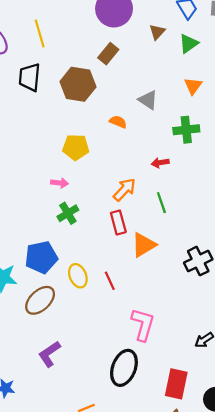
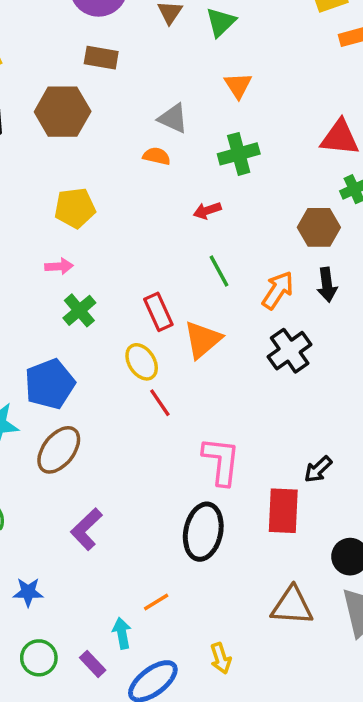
brown rectangle: (108, 54) -> (101, 58), turned 70
orange semicircle: (118, 122) -> (157, 156), moved
orange arrow: (124, 190) -> (278, 290), moved
yellow ellipse: (78, 276) -> (142, 362), moved
red rectangle: (176, 384) -> (283, 511), moved

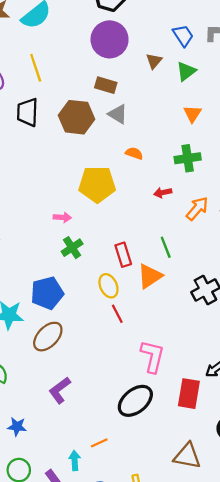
gray triangle: (173, 118) -> (118, 114), moved
yellow pentagon: (75, 208) -> (97, 184), moved, size x1.4
green line: (219, 271) -> (166, 247), moved
orange arrow: (278, 290) -> (197, 209), moved
black ellipse: (203, 532) -> (135, 401), turned 33

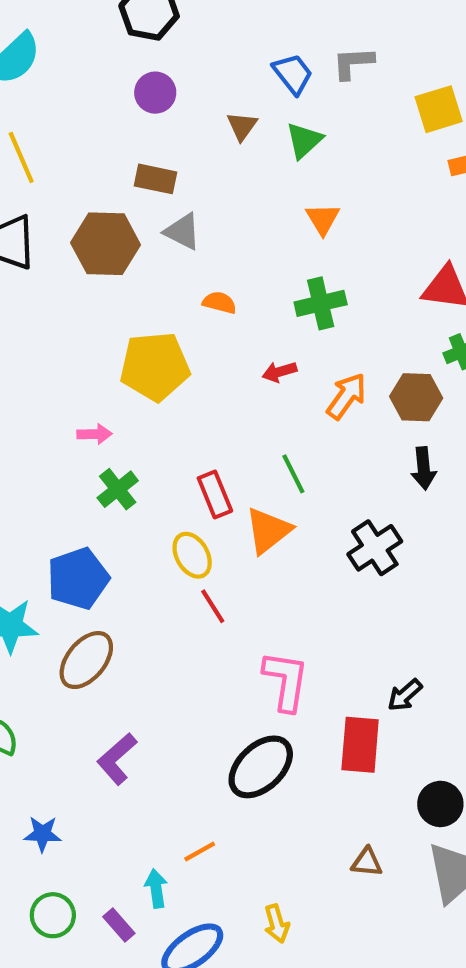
purple circle: (110, 39) -> (155, 93), size x0.6
brown triangle: (187, 456) -> (367, 862), size x0.6

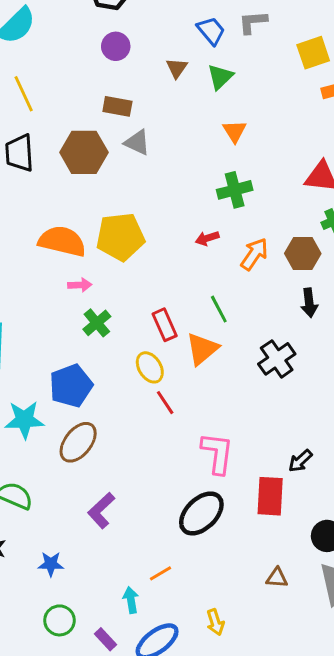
orange semicircle: (219, 303) -> (62, 241), moved, size x2.0
purple rectangle: (119, 925) -> (105, 639), moved

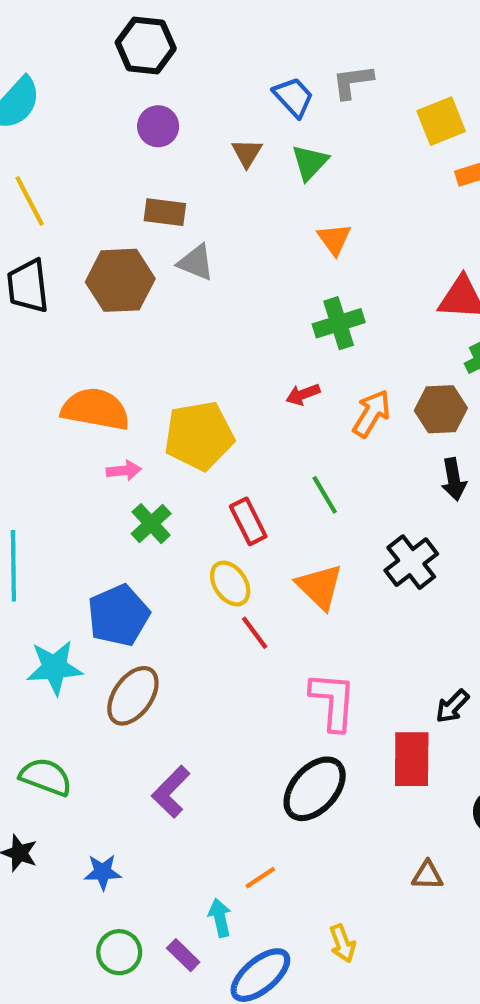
yellow pentagon: (120, 237) -> (199, 436), moved
orange triangle: (202, 349) -> (320, 587), moved, turned -33
purple rectangle: (105, 639) -> (183, 955), moved

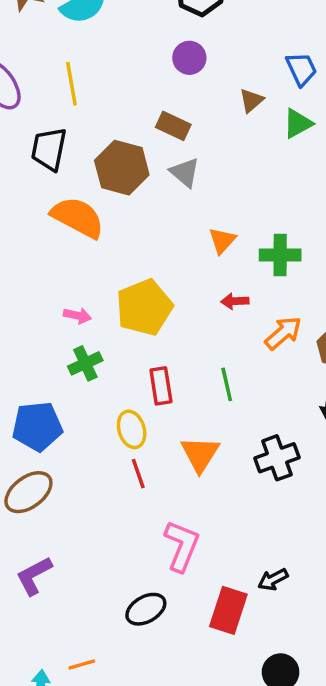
orange triangle: (334, 239) -> (222, 241), moved
orange semicircle: (95, 409) -> (78, 217), moved
yellow pentagon: (199, 436) -> (144, 307), turned -30
black ellipse: (315, 789) -> (146, 609), size x0.7

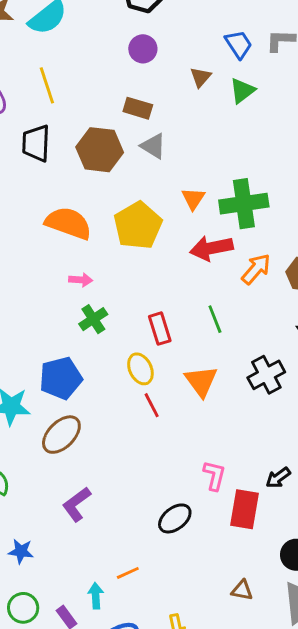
orange semicircle: (78, 217) -> (68, 223), moved
green cross: (280, 255) -> (244, 204), size x1.4
red arrow: (235, 301) -> (211, 248), size x1.8
yellow pentagon: (144, 307) -> (138, 225), moved
pink L-shape: (182, 546) -> (214, 476), moved, size x0.7

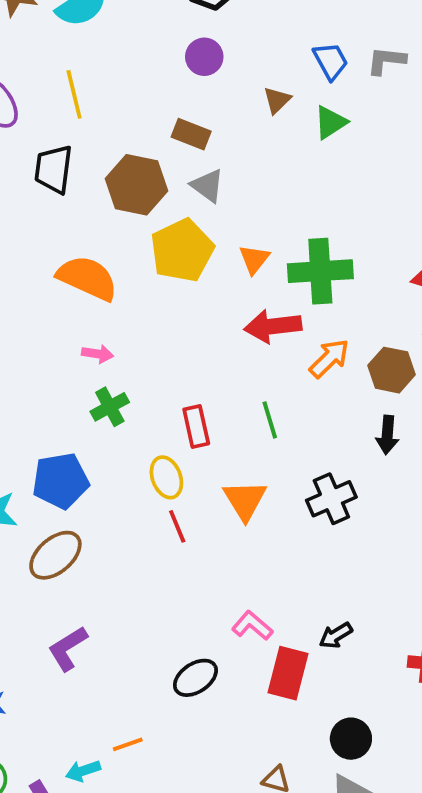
yellow pentagon: (138, 225) -> (182, 250), moved
pink L-shape: (214, 476) -> (252, 626), turned -68
cyan arrow: (96, 596) -> (83, 771), turned -110

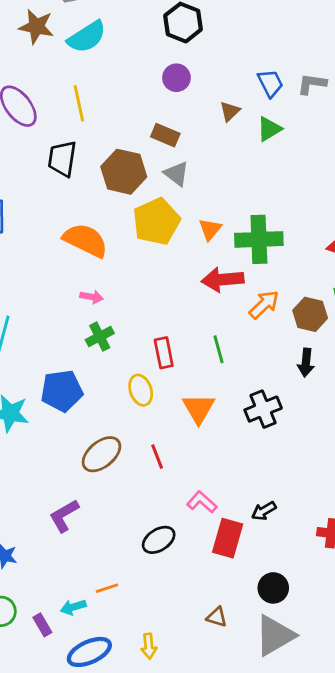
red line: (177, 526) -> (157, 457), moved
brown ellipse: (55, 555) -> (101, 454), moved

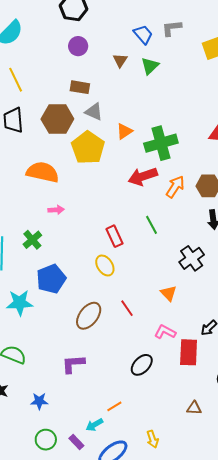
orange triangle: (210, 229) -> (124, 131), moved, turned 30
green cross: (100, 337) -> (32, 240), moved
orange triangle: (199, 409) -> (169, 293), moved, size x0.7
purple L-shape: (64, 516) -> (73, 364), turned 40

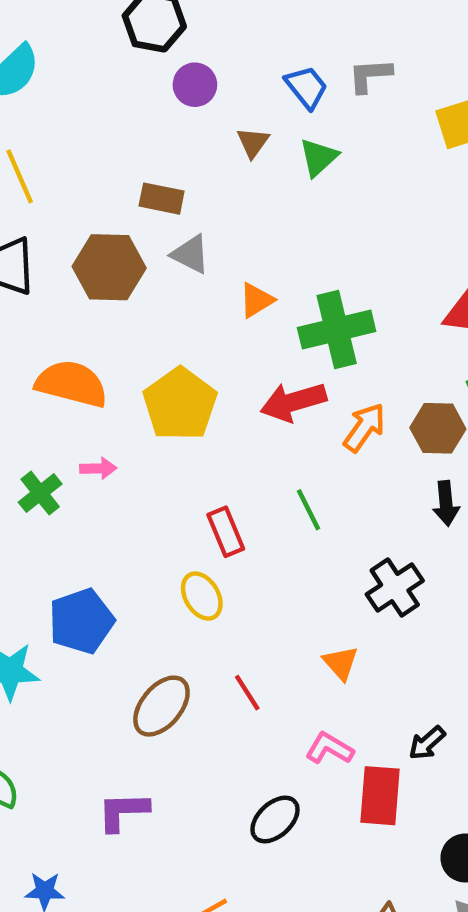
purple circle: (78, 46) -> (195, 85), moved
yellow pentagon: (88, 148) -> (180, 404), moved
green cross: (32, 240) -> (40, 493), moved

